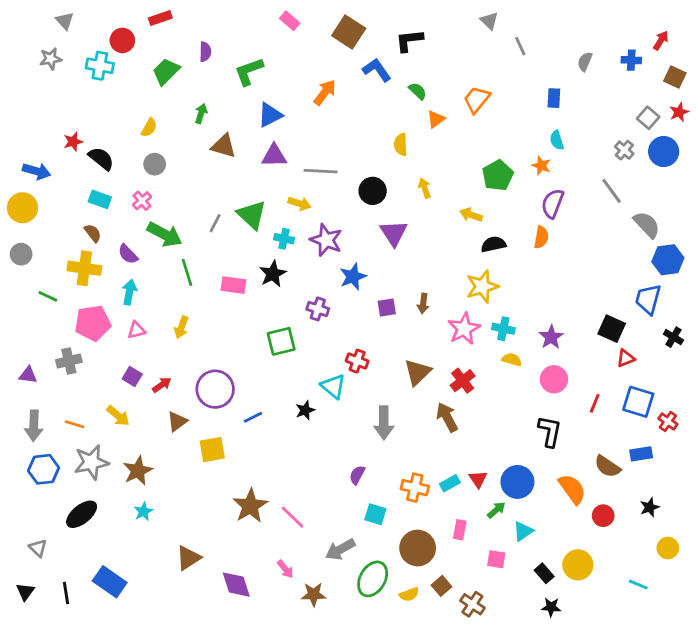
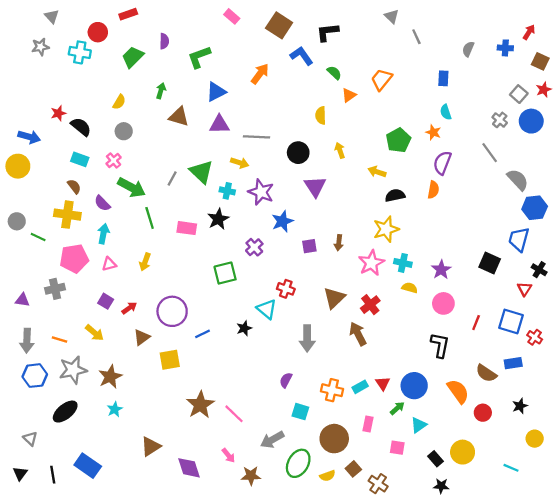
gray circle: (21, 254) -> (17, 221), moved
purple cross: (318, 309) -> (254, 247), turned 30
red triangle: (626, 358) -> (524, 289), moved, turned -35

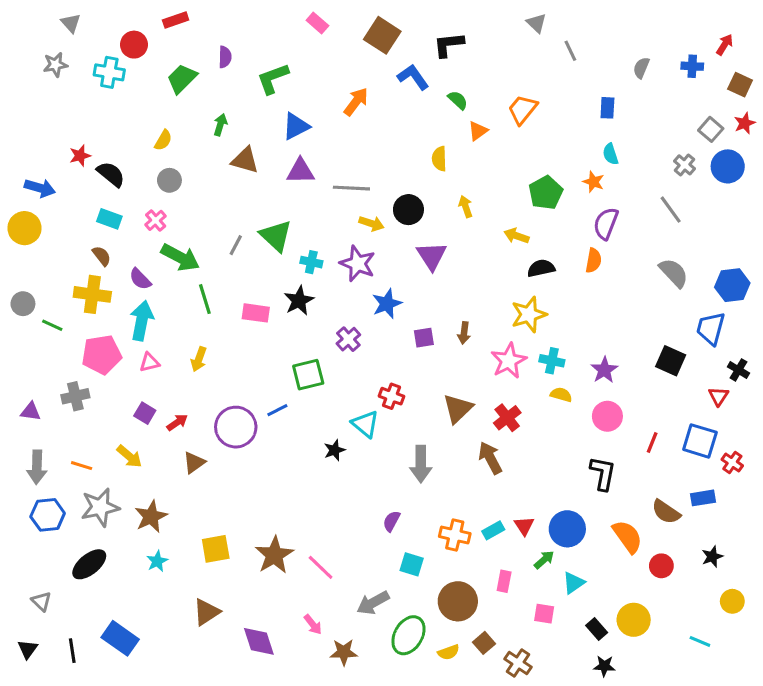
yellow arrow: (240, 163) -> (371, 223), moved
gray semicircle: (518, 180) -> (674, 273), moved
cyan arrow: (103, 234) -> (142, 321), size x1.4
blue line: (202, 334) -> (277, 410), moved
yellow square: (170, 360) -> (216, 549), moved

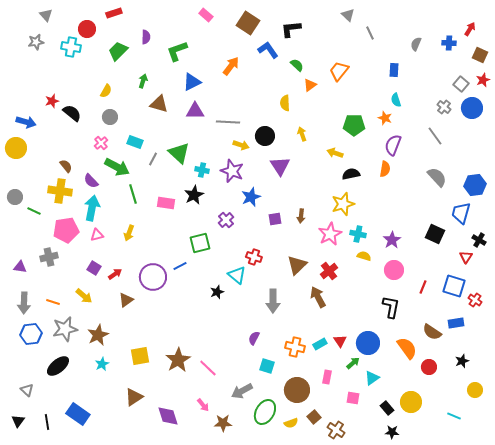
green pentagon: (546, 193) -> (354, 125), turned 30
cyan rectangle: (109, 219) -> (135, 142), moved

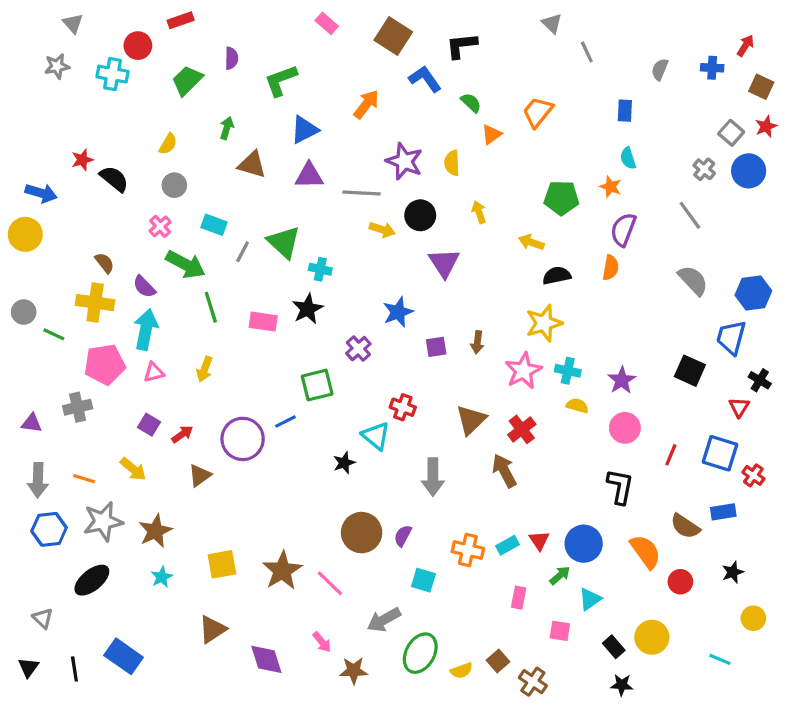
purple star: (232, 171) -> (404, 161), moved
brown circle: (297, 390) -> (362, 533), moved

